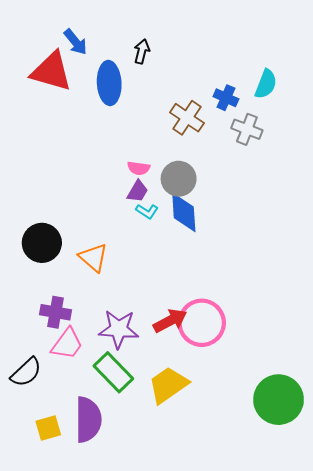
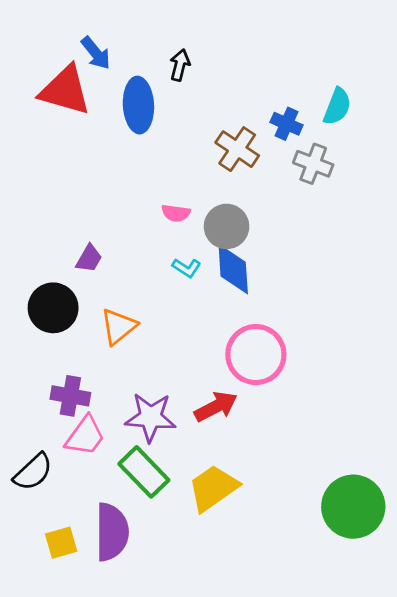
purple trapezoid: (138, 191) -> (89, 258), moved
orange triangle: (93, 258) -> (118, 327), turned 40
pink circle: (202, 323) -> (256, 355), moved

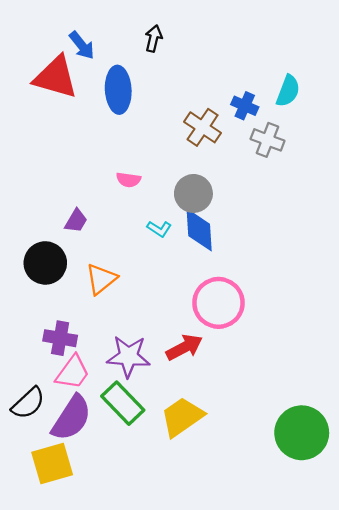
black arrow: (180, 65) -> (154, 38), moved
pink semicircle: (176, 213) -> (128, 180), moved
purple semicircle: (112, 532) -> (71, 418), moved, turned 33
yellow square: (61, 543) -> (52, 464), size x1.5

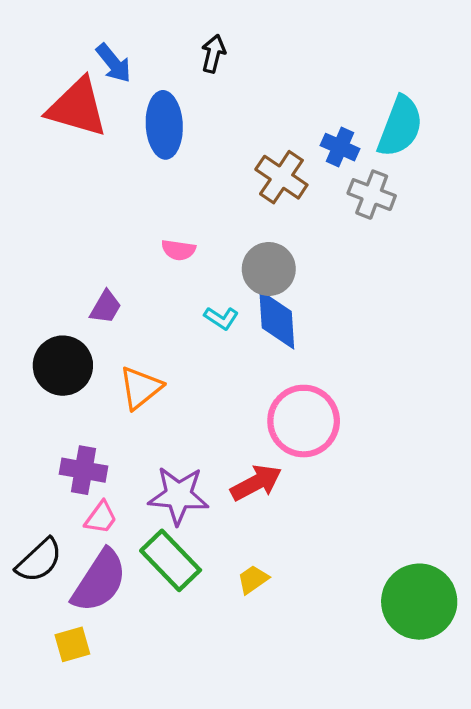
cyan semicircle: (288, 91) -> (400, 126), size x1.4
pink trapezoid: (73, 372) -> (101, 518), size x0.7
yellow trapezoid: (182, 417) -> (253, 579), size x0.5
yellow square: (52, 464) -> (72, 644), size x0.6

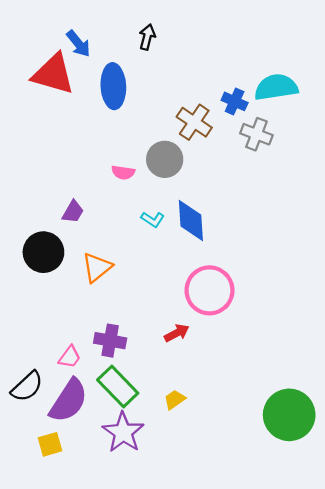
cyan semicircle: (400, 126) -> (276, 87), turned -120
gray circle: (269, 269) -> (165, 159), moved
purple cross: (83, 470) -> (110, 341), moved
red arrow: (256, 483) -> (177, 333), size x0.7
purple star: (178, 495) -> (123, 432), moved, turned 30

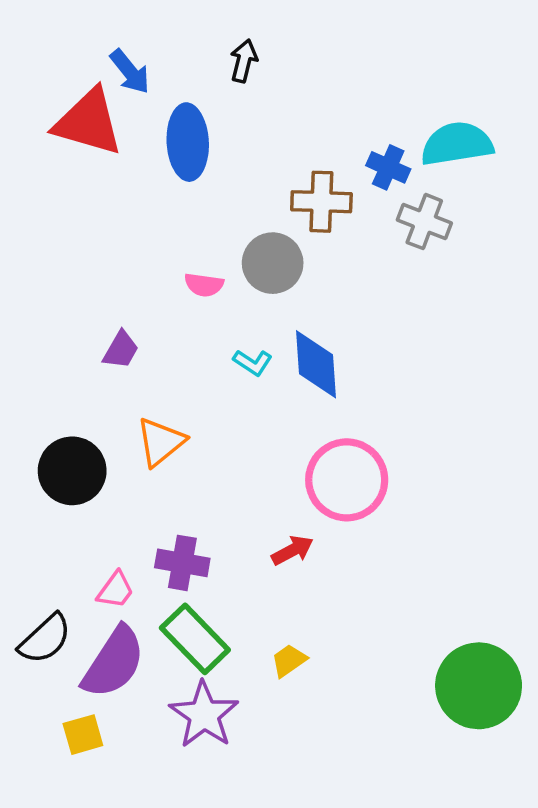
brown cross: (194, 122) -> (321, 202), turned -32
black circle: (43, 252) -> (72, 471), moved

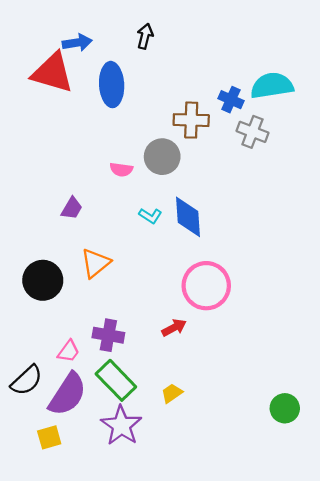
blue arrow: (130, 72) -> (77, 43), turned -60
green circle: (479, 686) -> (285, 408), size x0.6

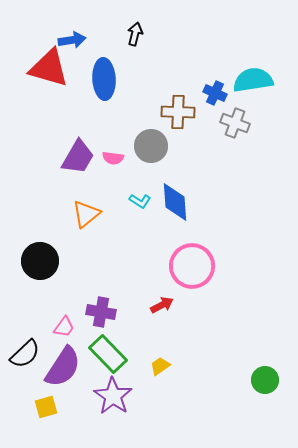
purple trapezoid: (72, 208) -> (78, 157), moved, size x1.6
orange triangle: (95, 263) -> (86, 214), moved

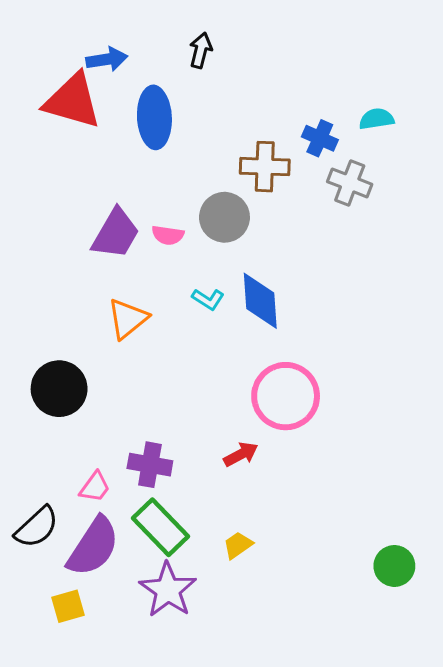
cyan semicircle: (253, 80) -> (376, 119), size x0.6

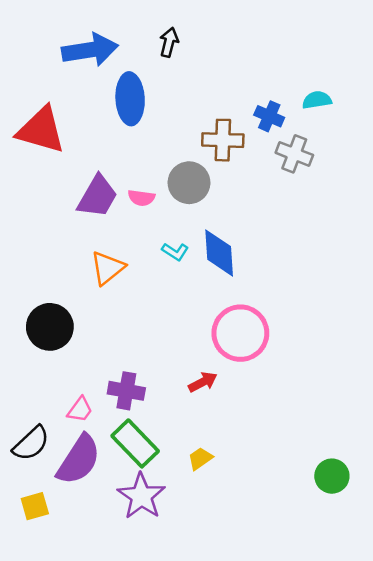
blue arrow: (107, 59) -> (90, 50), size x1.6
red triangle: (72, 101) -> (41, 130), moved
yellow square: (68, 606) -> (35, 506), moved

